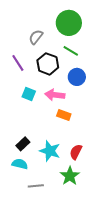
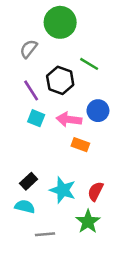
green circle: (69, 23) -> (60, 22), moved
gray semicircle: (36, 37) -> (29, 49), moved
purple line: (18, 63) -> (31, 90), moved
blue circle: (77, 77) -> (98, 111), moved

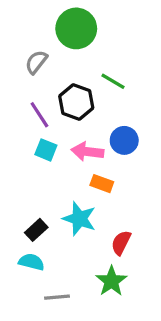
cyan star: (63, 190) -> (79, 219), moved

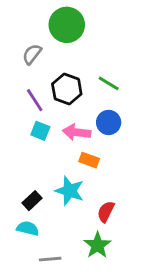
green line: (113, 81) -> (109, 83), moved

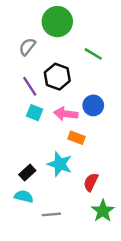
green line: (109, 83) -> (93, 54), moved
green star: (97, 245) -> (103, 211), moved
gray line: (50, 259) -> (51, 214), moved

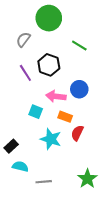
cyan square: (35, 113) -> (36, 112), moved
black rectangle: (27, 173) -> (11, 146), moved
red semicircle: (91, 182) -> (77, 133), moved

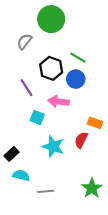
green line: (79, 46) -> (78, 58), moved
purple line: (25, 73) -> (27, 88), moved
blue circle: (79, 89) -> (76, 79), moved
orange rectangle: (65, 117) -> (95, 123), moved

